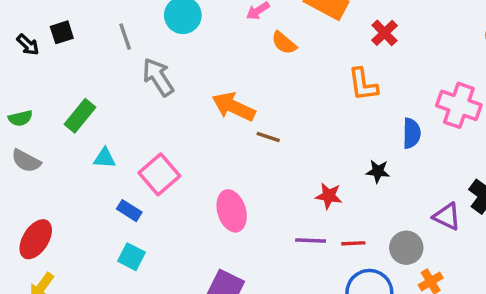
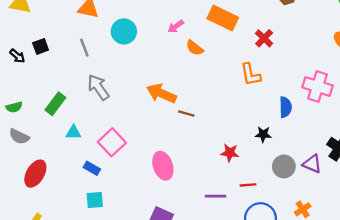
gray arrow: (158, 77) -> (98, 87), moved
red ellipse: (36, 239) -> (35, 174), moved
purple line: (311, 241) -> (215, 196), moved
gray circle: (406, 248) -> (284, 166), moved
cyan square: (132, 257) -> (95, 200), turned -30

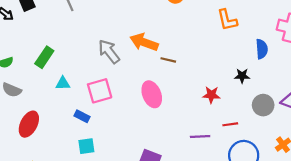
gray arrow: (98, 87) -> (109, 52), moved
pink square: (112, 142) -> (100, 91), turned 30
pink ellipse: (163, 166) -> (152, 94), moved

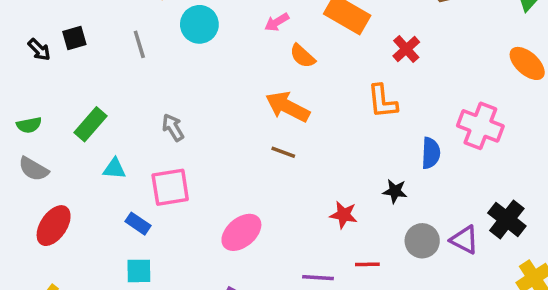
orange arrow: (144, 42) -> (288, 107), moved
gray arrow: (109, 52) -> (173, 128), moved, size x0.7
pink ellipse: (152, 94) -> (241, 232), moved, turned 65

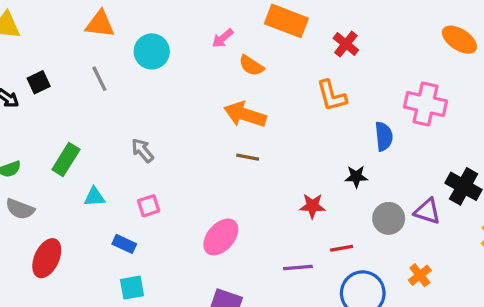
pink square: (170, 187) -> (149, 206), size x0.6

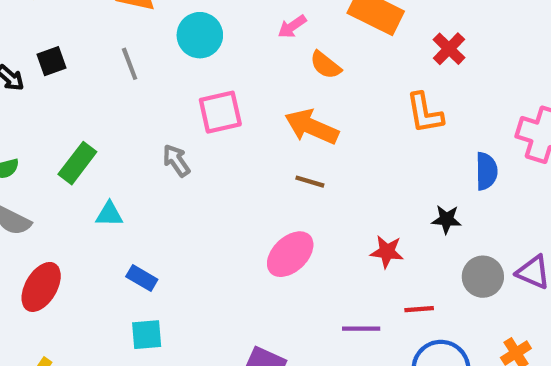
pink square: (149, 206) -> (220, 112), moved, size x1.5
pink ellipse: (221, 237) -> (290, 254), moved

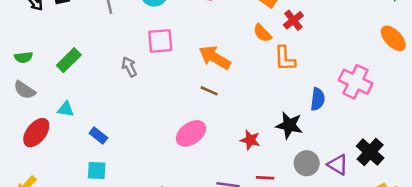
red cross: (449, 49) -> (293, 20), moved
orange semicircle: (325, 65) -> (262, 33), moved
cyan triangle: (109, 214) -> (66, 109), moved
black star: (446, 219) -> (289, 125), size x1.5

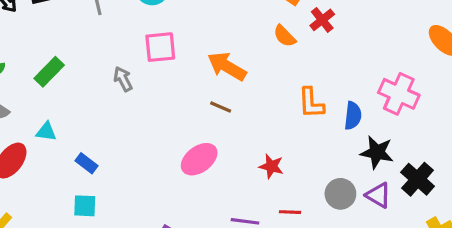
orange L-shape: (285, 59) -> (311, 103), moved
black star: (289, 125) -> (377, 152), moved

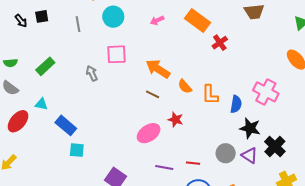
orange semicircle: (285, 36) -> (185, 86), moved
pink ellipse: (199, 159) -> (149, 133), moved
blue rectangle: (86, 163) -> (66, 125), size x1.5
red star: (271, 166) -> (176, 120), moved
cyan square: (85, 206) -> (77, 150), moved

